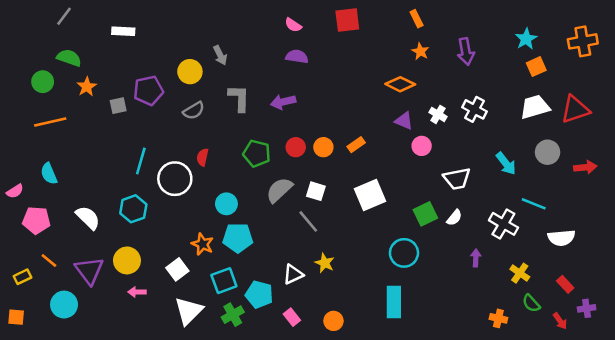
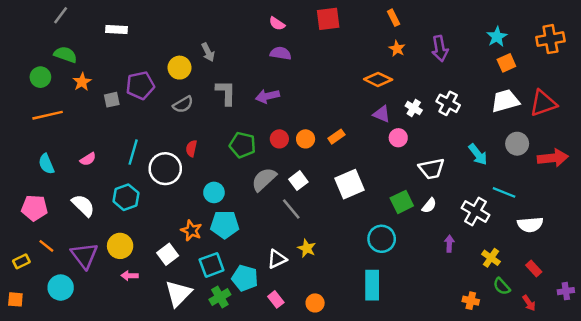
red arrow: (585, 167) -> (553, 158), size x1.4
pink semicircle: (15, 191) -> (88, 159), moved
white square: (316, 191) -> (298, 181), turned 36
purple cross: (587, 308) -> (566, 291), moved

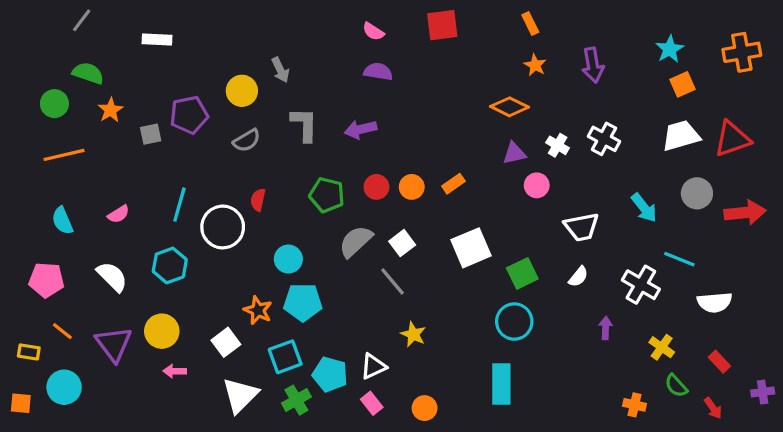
purple triangle: (382, 114) -> (514, 153), turned -36
green square: (402, 202) -> (522, 273), moved
white triangle: (277, 259) -> (373, 366), moved
yellow rectangle: (21, 261) -> (29, 352), turned 35
cyan circle: (61, 288) -> (64, 387), moved

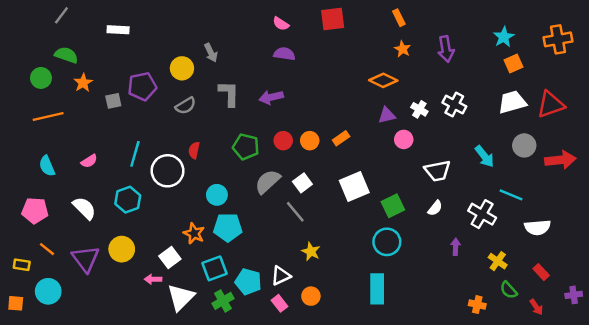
pink arrow: (175, 371) -> (153, 279), moved
orange circle: (425, 408) -> (311, 296), moved

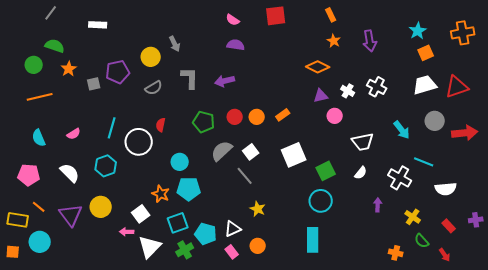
yellow rectangle: (22, 265) -> (18, 220), size x1.5
purple cross: (574, 295) -> (476, 220), moved

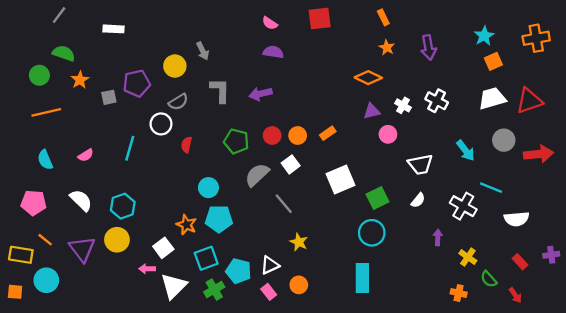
white circle: (139, 142) -> (161, 124), moved, size x0.7
white square: (251, 152) -> (291, 164), moved
cyan hexagon: (106, 166) -> (123, 206), moved
yellow cross: (413, 217) -> (468, 257), moved

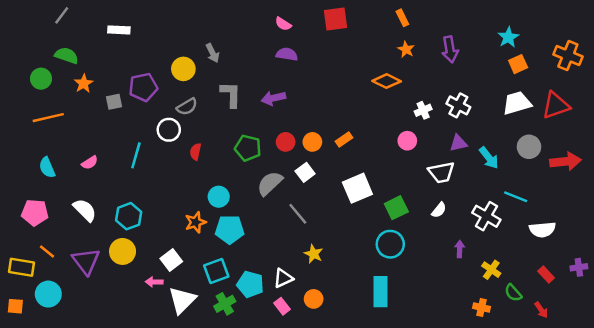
orange cross: (536, 38) -> (568, 56), moved, turned 32
white cross: (403, 105) -> (423, 110), turned 35
purple triangle: (372, 111) -> (458, 143), moved
orange star: (186, 225) -> (196, 222), moved, turned 30

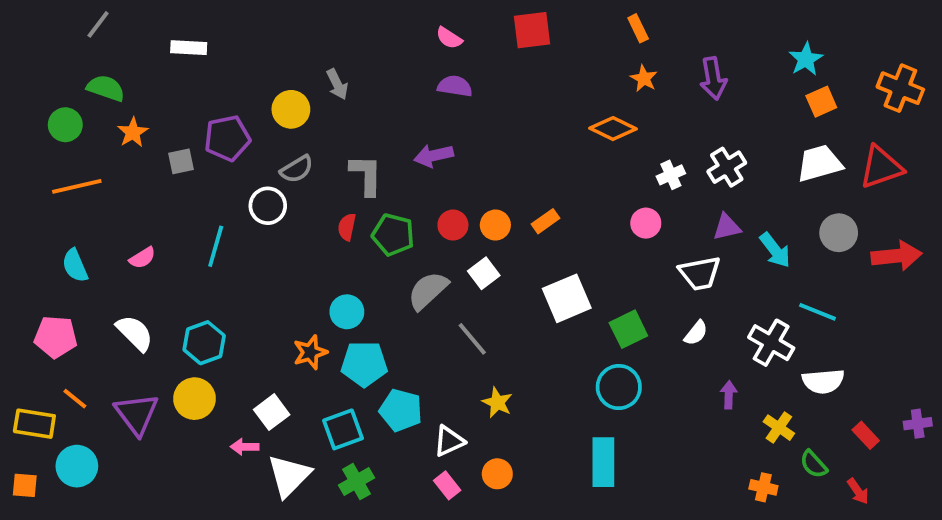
gray L-shape: (231, 94) -> (366, 175), moved
white cross: (458, 105) -> (727, 167), turned 30
red semicircle: (196, 152) -> (347, 227), moved
white semicircle: (542, 230) -> (823, 381), moved
cyan pentagon: (250, 284) -> (401, 410), moved

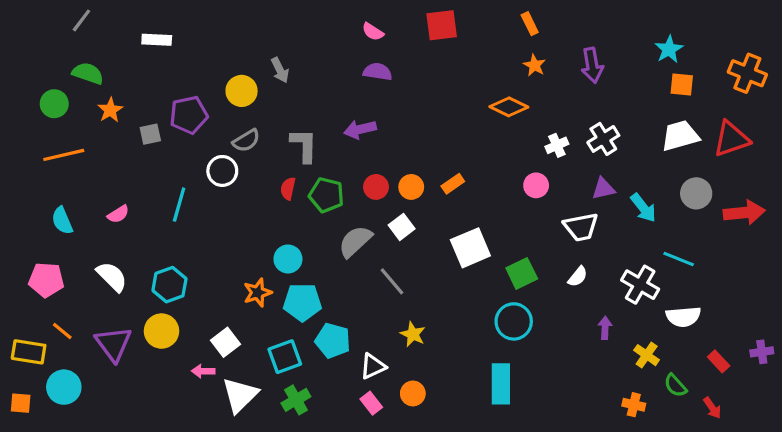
orange square: (821, 102) -> (682, 85), turned 30

